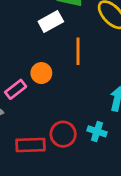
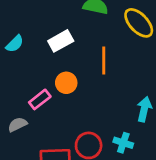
white rectangle: (51, 21) -> (61, 41), moved

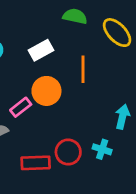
orange circle: (66, 83) -> (46, 91), size x1.4

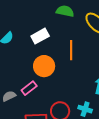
pink rectangle: (21, 107) -> (29, 88), moved

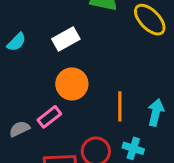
orange line: (71, 50) -> (120, 106), moved

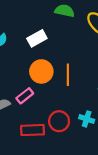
orange line: (120, 106) -> (68, 75), moved

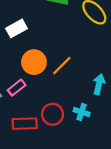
white rectangle: (37, 38) -> (17, 28), moved
orange line: (68, 75) -> (62, 66), turned 45

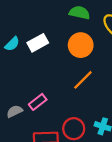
orange circle: (34, 62) -> (81, 45), moved

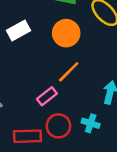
pink rectangle: (38, 102) -> (47, 96), moved

